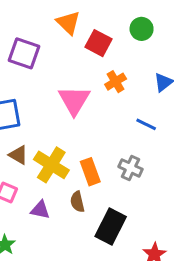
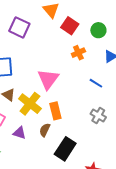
green circle: (142, 29) -> (98, 30), moved
pink triangle: (74, 100) -> (48, 79), moved
gray cross: (131, 168) -> (98, 116), moved
brown semicircle: (77, 202) -> (45, 130), turned 32

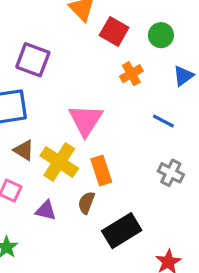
purple square: (19, 27) -> (33, 60), moved
black rectangle: (65, 149) -> (122, 231), turned 30

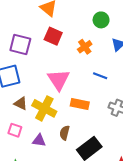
red square: (114, 31) -> (53, 36), moved
blue line: (163, 121) -> (100, 76), moved
orange rectangle: (101, 170) -> (80, 104), moved, turned -54

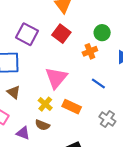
green circle: (101, 20) -> (102, 33), moved
yellow cross: (44, 108) -> (45, 104), moved, size x0.6
brown semicircle: (65, 133) -> (42, 125), moved, turned -96

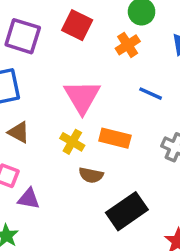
brown semicircle: (42, 125) -> (91, 175), moved
purple triangle: (23, 133) -> (29, 199), moved

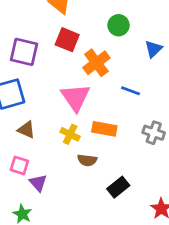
orange cross: (128, 45) -> (96, 63), moved, size x1.4
purple triangle: (29, 199) -> (38, 183), turned 42
black rectangle: (127, 211) -> (118, 187), size x0.7

